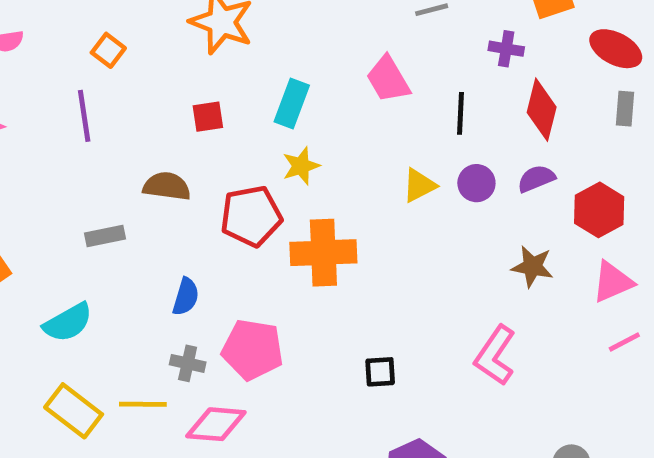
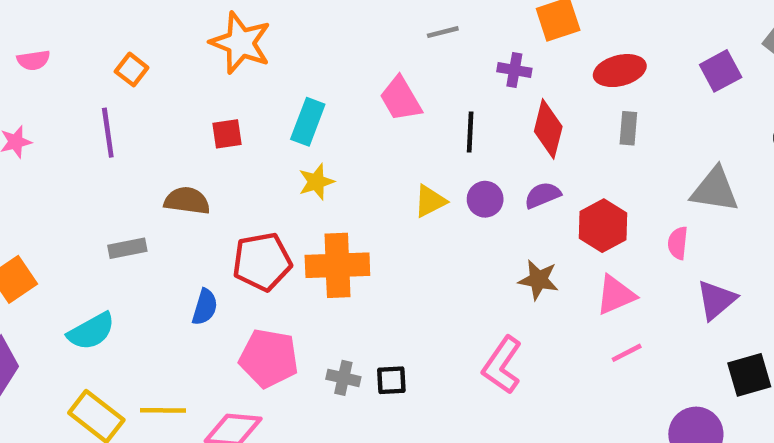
red ellipse: (616, 49) -> (620, 71), turned -42
red pentagon: (251, 216) -> (262, 262), moved
gray cross: (188, 363) -> (343, 378), moved

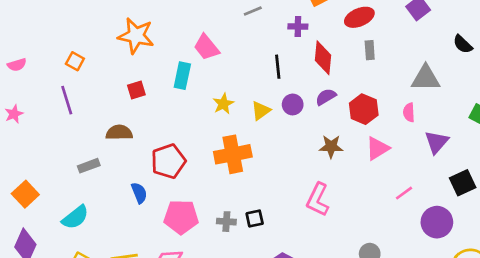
pink trapezoid: (401, 99) -> (206, 47), moved
yellow star: (316, 182) -> (223, 104), moved
orange cross: (337, 265) -> (233, 154), moved
blue semicircle: (205, 307) -> (139, 193), turned -30
pink line: (627, 353) -> (404, 193), moved

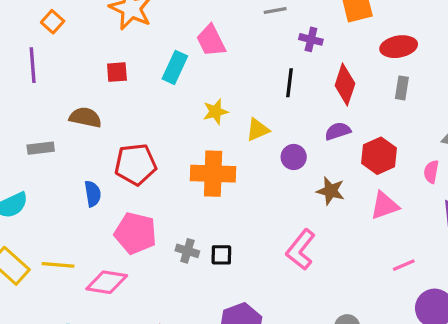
purple cross: (298, 27) -> (311, 39), moved
purple circle: (293, 104) -> (294, 157), moved

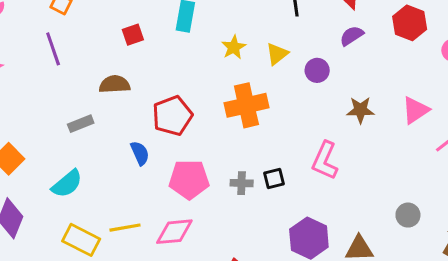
red hexagon: (379, 156) -> (410, 23), moved
brown star: (331, 191) -> (360, 110), moved
pink triangle: (385, 206) -> (415, 110), moved
pink L-shape: (301, 250) -> (325, 161), moved

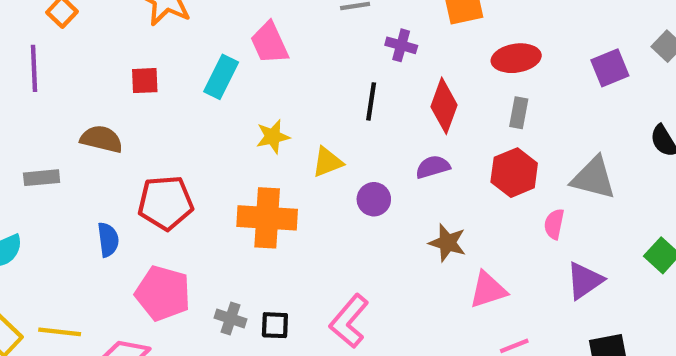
brown star: (360, 110) -> (447, 243), moved

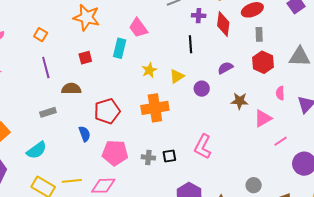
purple line: (34, 68) -> (46, 67), moved
red diamond: (444, 106) -> (223, 24), moved
pink semicircle: (554, 224) -> (280, 93), moved

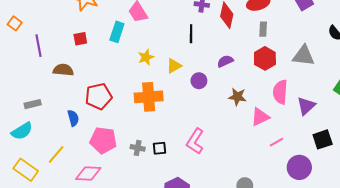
orange square: (41, 35) -> (15, 23), moved
pink semicircle: (280, 93) -> (280, 92), size x1.6
gray rectangle: (48, 112) -> (33, 104), moved
yellow line: (72, 181) -> (56, 154), moved, turned -48

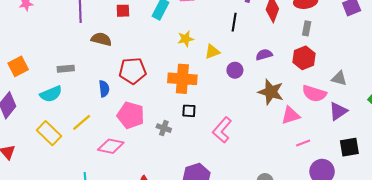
gray triangle: (304, 56) -> (339, 78), moved, size x0.7
pink semicircle: (280, 92) -> (314, 94), turned -85
brown star: (237, 97) -> (271, 92), size x1.4
black square: (160, 148) -> (189, 111), moved

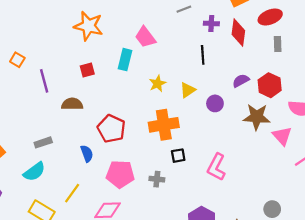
red hexagon: (304, 58) -> (270, 85), moved
red pentagon: (133, 71) -> (111, 129), turned -30
pink triangle: (291, 115) -> (282, 136), turned -42

